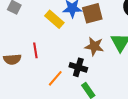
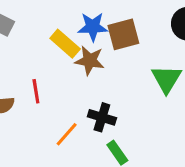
brown star: (94, 46) -> (90, 61), moved

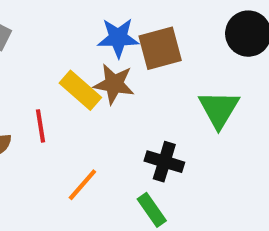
yellow rectangle: (65, 44) -> (80, 90), moved
black cross: (102, 117) -> (164, 162), moved

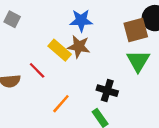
brown square: (160, 48) -> (136, 30), moved
red line: (40, 126) -> (37, 70), turned -36

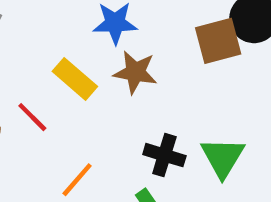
brown star: (79, 47) -> (135, 72), moved
green triangle: (138, 61) -> (223, 157), moved

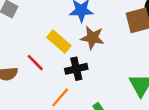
black cross: (164, 155) -> (76, 69), moved, turned -30

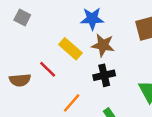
black cross: (76, 69) -> (104, 75), moved

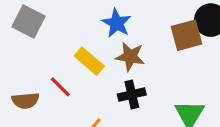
gray square: (22, 17) -> (28, 22), size x1.5
blue star: (92, 19) -> (117, 23), turned 30

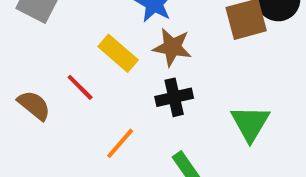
brown semicircle: (25, 101) -> (34, 105), turned -136

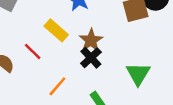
brown star: (172, 47) -> (91, 40), moved, turned 30
black cross: (174, 97) -> (91, 58), turned -30

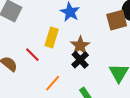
yellow rectangle: (56, 30) -> (52, 37), turned 66

